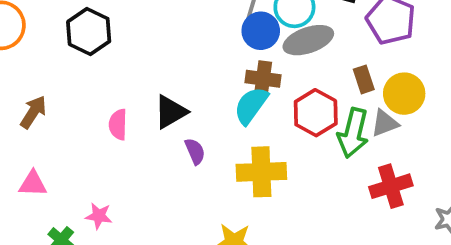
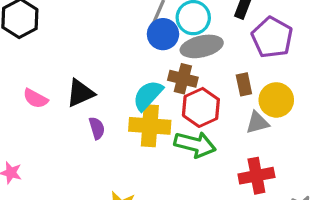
brown cross: (263, 79) -> (183, 79), moved
pink semicircle: (118, 124) -> (35, 99), turned -70
green arrow: (353, 133) -> (195, 144), moved, turned -96
yellow cross: (261, 172) -> (150, 126), moved

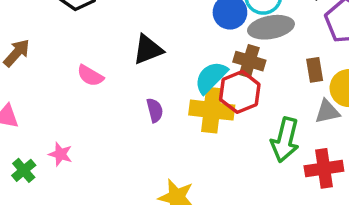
black triangle: (80, 93) -> (148, 50), moved
red hexagon: (201, 107) -> (240, 92), moved
green arrow: (195, 144) -> (285, 140), moved, turned 87

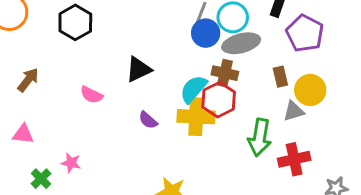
purple semicircle: (155, 110) -> (148, 120), turned 150

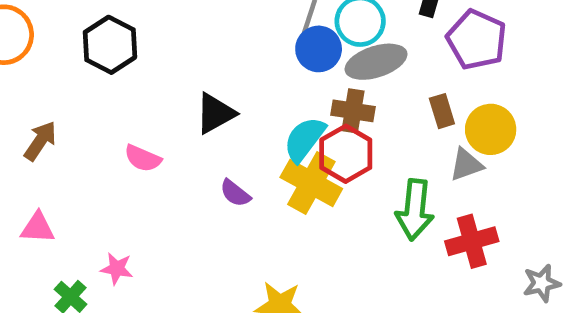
yellow cross: (196, 117) -> (311, 183), turned 30

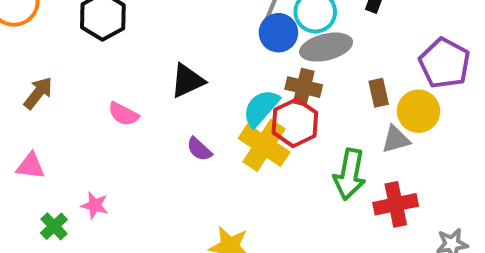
purple pentagon: (477, 40) -> (445, 63), moved

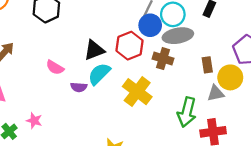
cyan semicircle: (261, 108) -> (99, 74), moved
red hexagon: (295, 123) -> (129, 46), moved
purple semicircle: (199, 149) -> (79, 87), moved, turned -42

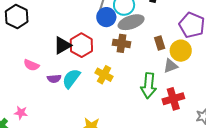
red hexagon: (129, 46) -> (81, 45), moved
cyan semicircle: (99, 74) -> (71, 79), moved
yellow cross: (137, 92) -> (104, 75), size x0.7

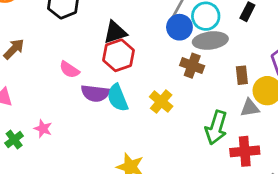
black triangle: (62, 45) -> (115, 32), moved
red hexagon: (81, 45) -> (118, 55), moved
purple semicircle: (54, 79) -> (95, 93), size x1.5
cyan semicircle: (71, 79) -> (118, 98), turned -70

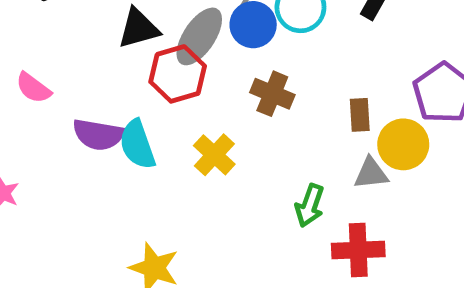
gray ellipse: (210, 41) -> (199, 36), moved, turned -52
red hexagon: (118, 55) -> (178, 74), moved
pink semicircle: (69, 70) -> (33, 88), moved
green arrow: (216, 128) -> (310, 205), size x0.7

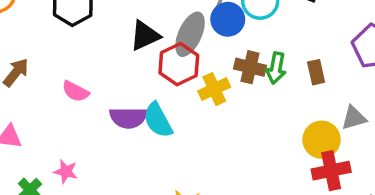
yellow circle: (403, 144) -> (322, 140), moved
yellow cross: (214, 155) -> (214, 89), moved, turned 32
gray triangle: (371, 173) -> (354, 118), moved
green arrow: (310, 205) -> (276, 68), moved

